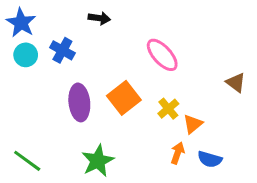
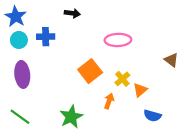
blue cross: (62, 50) -> (46, 37), turned -30
pink ellipse: (162, 55) -> (118, 40), turned -50
purple ellipse: (79, 102) -> (22, 74), moved
orange arrow: (178, 153) -> (109, 101), moved

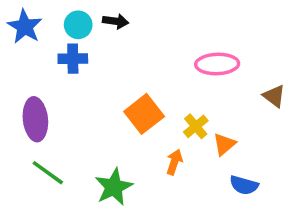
cyan circle: (19, 40) -> (78, 25), moved
pink ellipse: (118, 40) -> (217, 64), moved
green line: (20, 117) -> (48, 173), moved

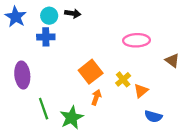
orange arrow: (174, 162) -> (96, 97), moved
green line: (48, 173) -> (44, 109), moved, turned 35

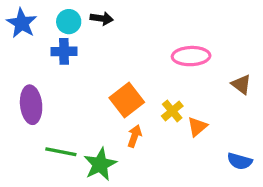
green line: (44, 109) -> (61, 152), turned -60
blue semicircle: (153, 116) -> (240, 161), moved

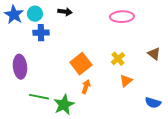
cyan circle: (69, 22) -> (35, 14), moved
pink ellipse: (191, 56) -> (122, 17), moved
yellow cross: (172, 111) -> (118, 59), moved

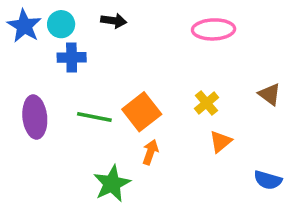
green line: (39, 97) -> (94, 117), moved

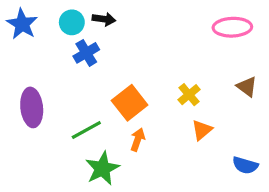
cyan circle: (61, 24) -> (72, 22), moved
pink ellipse: (214, 29) -> (232, 27), moved
blue cross: (72, 57) -> (86, 53), moved, turned -30
green line: (94, 117) -> (86, 130), moved, turned -40

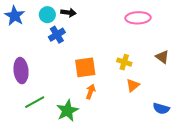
pink ellipse: (232, 27) -> (138, 18), moved
yellow cross: (189, 95) -> (124, 62), turned -32
orange square: (130, 103) -> (85, 67), turned 30
green line: (86, 130) -> (35, 102), moved

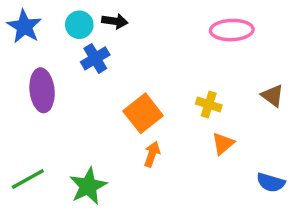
orange square: (85, 67) -> (143, 113), turned -30
purple ellipse: (21, 71) -> (42, 90), moved
green line: (35, 102) -> (28, 179), moved
green star: (67, 111) -> (88, 186), moved

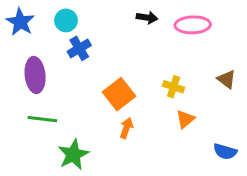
black arrow: (115, 21) -> (147, 18), moved
green line: (28, 179) -> (42, 119), moved, turned 36

